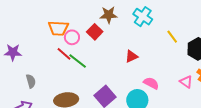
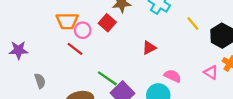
green line: (78, 61) -> (107, 78), moved

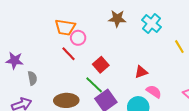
red square: (107, 23) -> (101, 65), moved
red triangle: (149, 48) -> (141, 72), moved
purple star: (19, 50) -> (15, 60), moved

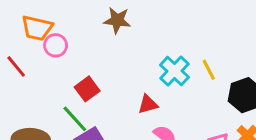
cyan cross: (152, 23) -> (174, 71), moved
red line: (69, 54) -> (16, 66), moved

